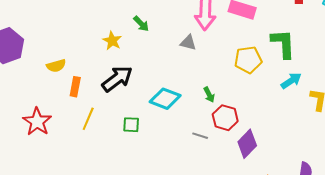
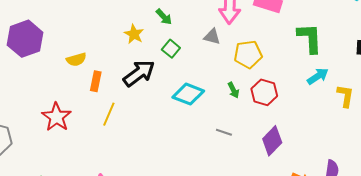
yellow pentagon: (248, 60) -> (248, 54), moved
red hexagon: (225, 118) -> (264, 92), moved
green square: (131, 125) -> (171, 49), moved, turned 36

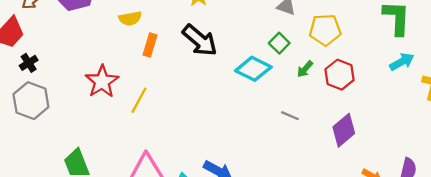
green square: (171, 49) -> (279, 43), moved
black arrow: (139, 73) -> (200, 40), turned 72
green arrow: (233, 90) -> (305, 69), turned 63
yellow line: (109, 114) -> (139, 100), moved

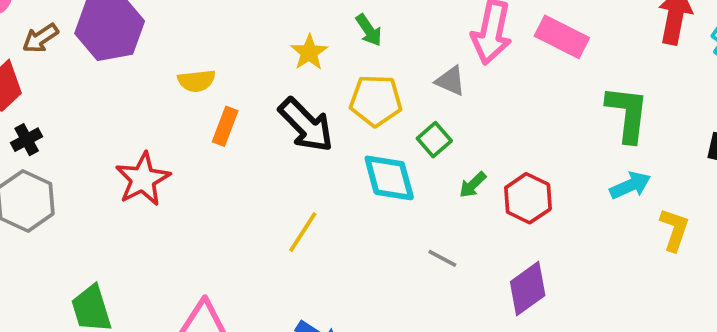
yellow pentagon: (325, 30) -> (376, 101), moved
cyan diamond: (253, 69) -> (389, 178), turned 44
yellow line: (139, 100) -> (303, 232), moved

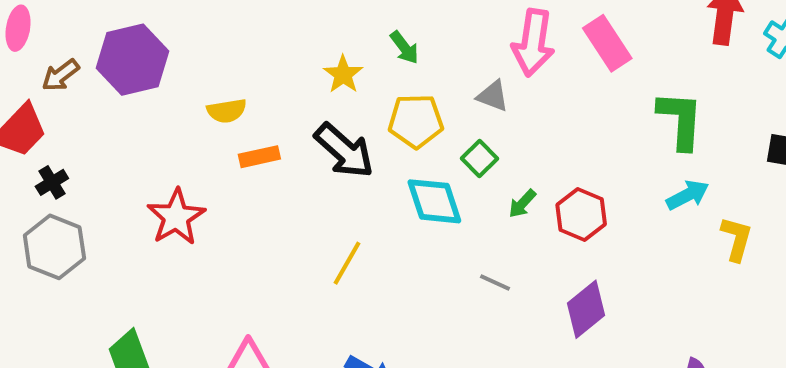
pink rectangle: (562, 37) -> (607, 43), turned 33
orange rectangle: (225, 126) -> (259, 157), turned 60

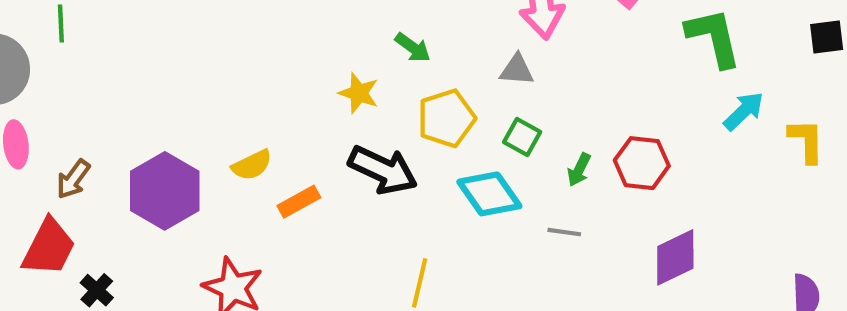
purple hexagon: (133, 60) -> (165, 191), moved
gray line: (495, 283) -> (564, 232), moved
purple diamond: (586, 309) -> (675, 257), turned 30

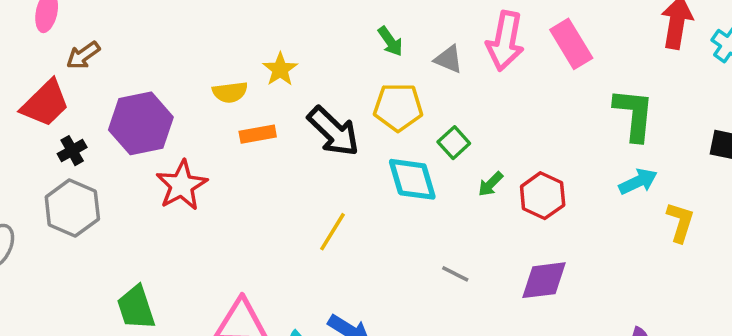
gray triangle: (517, 70) -> (449, 59), moved
yellow star: (359, 93) -> (280, 69), moved
purple hexagon: (165, 191) -> (141, 123), moved
gray line: (564, 232) -> (455, 274), moved

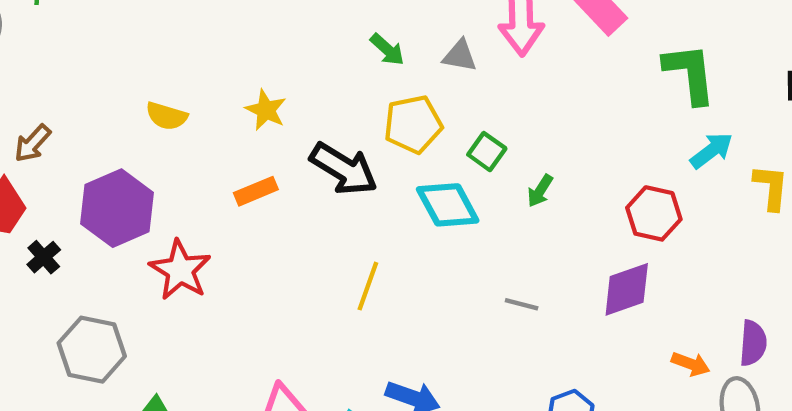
yellow semicircle: (230, 92) -> (167, 116), moved, turned 36
red hexagon: (543, 196) -> (654, 213), moved
gray hexagon: (72, 208) -> (92, 350), moved

